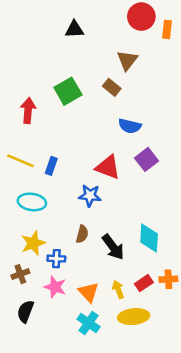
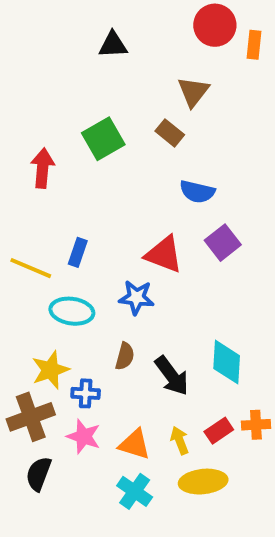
yellow line: (20, 161) -> (31, 268), moved
cyan ellipse: (32, 202) -> (72, 311), moved
brown cross: (20, 274) -> (31, 417), size x1.6
orange triangle: (89, 292) -> (135, 444), turned -30

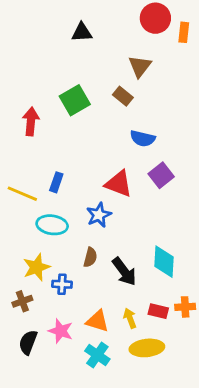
blue star: (137, 297) -> (99, 215), turned -30
brown cross: (31, 417) -> (22, 301), size x0.6
red rectangle: (219, 431) -> (158, 311), turned 48
pink star: (84, 436) -> (61, 331), moved

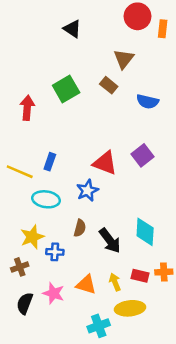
black triangle: (82, 32) -> (72, 29), turned 36
blue semicircle: (143, 138) -> (148, 102), moved
cyan cross: (97, 355) -> (99, 326), moved, turned 35

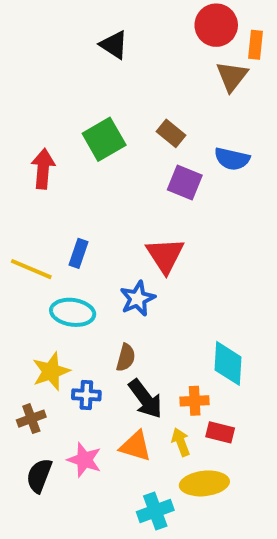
brown triangle: (124, 59) -> (232, 76), moved
purple square: (143, 155) -> (185, 182), moved, turned -30
red triangle: (105, 163) -> (165, 255), turned 36
black arrow: (110, 241) -> (145, 399), moved
orange cross: (164, 272) -> (195, 401), moved

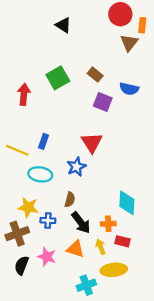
yellow star: (51, 371) -> (28, 207), turned 30
brown cross: (31, 419) -> (17, 234), size x1.5

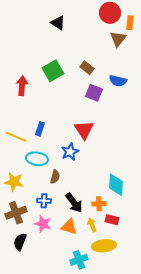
brown semicircle: (70, 200) -> (55, 177), moved
yellow star: (28, 207) -> (14, 182), moved
pink star: (47, 257) -> (43, 224), moved

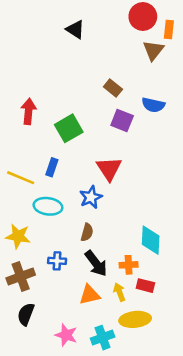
green square: (53, 71) -> (69, 128), moved
brown semicircle: (55, 177) -> (87, 232), moved
pink star: (43, 224) -> (66, 335), moved
orange triangle: (69, 227) -> (90, 295), turned -30

